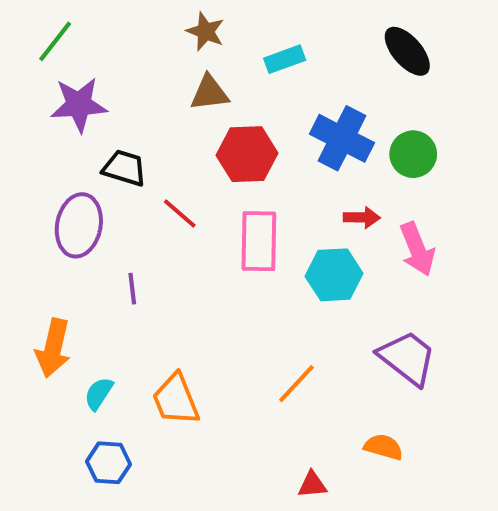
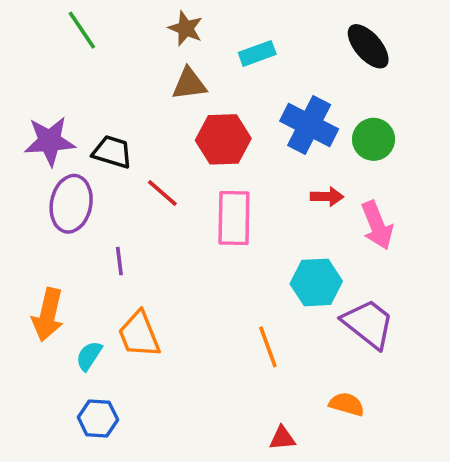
green line: (55, 41) -> (82, 30), moved, turned -72
purple star: (79, 105) -> (50, 141), moved
cyan hexagon: (334, 275) -> (316, 282), moved
orange line: (296, 384) -> (268, 347), turned -63
orange trapezoid: (176, 399) -> (139, 334), moved

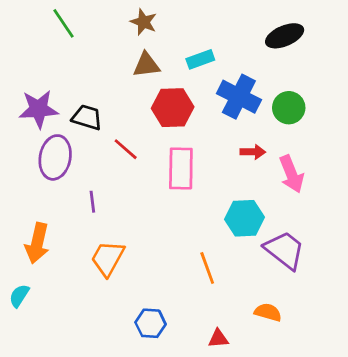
black ellipse: (368, 46) -> (285, 36), turned -72
cyan rectangle: (257, 53) -> (200, 59), moved
orange trapezoid: (139, 334) -> (108, 258), turned 51
cyan semicircle: (89, 356) -> (19, 296), moved
blue hexagon: (98, 418) -> (151, 323), moved

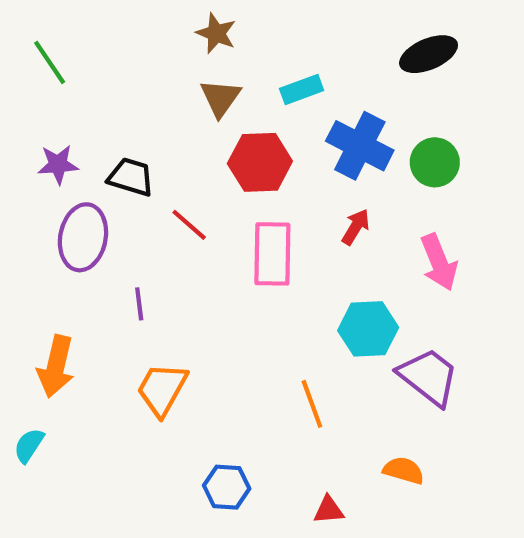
green line: (63, 23) -> (50, 62), moved
brown triangle: (146, 65) -> (220, 98), turned -48
purple star: (39, 109) -> (58, 164), size x0.7
red arrow: (253, 152) -> (356, 227), moved, turned -60

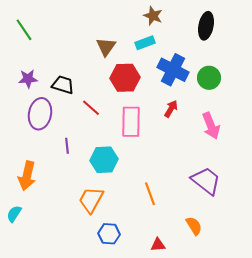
brown star: (216, 33) -> (153, 16), moved
black ellipse: (429, 54) -> (206, 26), turned -56
cyan hexagon: (368, 329) -> (104, 160), moved
orange trapezoid: (162, 389) -> (91, 200), moved
orange semicircle: (404, 470) -> (194, 226), turned 42

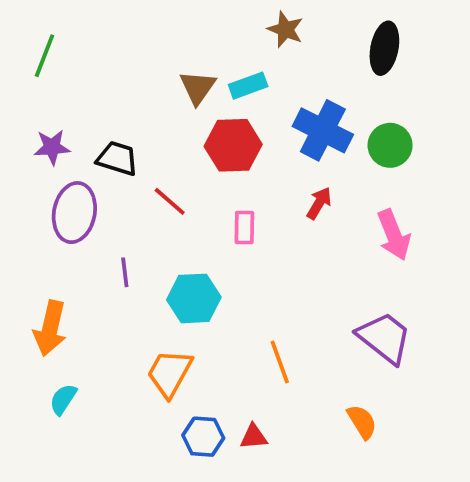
green line: (24, 30) -> (44, 56), turned 55
cyan rectangle: (145, 43) -> (248, 86), moved
pink rectangle: (131, 122) -> (244, 227), size x0.6
cyan semicircle: (14, 214) -> (63, 399), moved
red triangle: (158, 245) -> (254, 437), moved

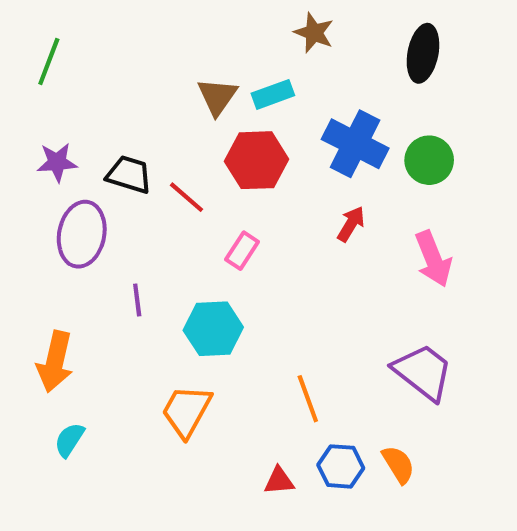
red line: (170, 201) -> (187, 197), moved
pink rectangle: (244, 227) -> (242, 251), moved, turned 32
blue hexagon: (203, 437) -> (341, 466), moved

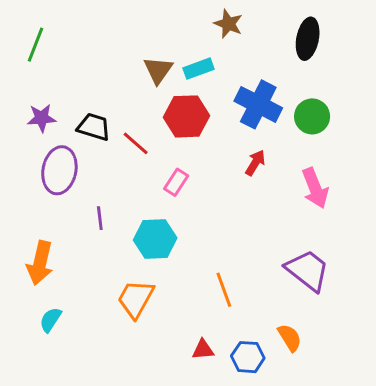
blue hexagon: (341, 466) -> (248, 357), moved

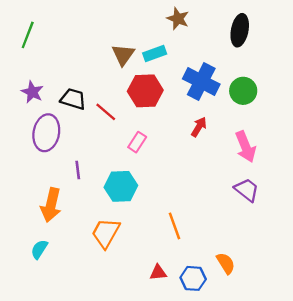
purple star: (42, 118) -> (32, 92), turned 30
orange arrow: (40, 263) -> (51, 205), moved
purple trapezoid: (308, 270) -> (247, 190), moved, size x0.7

